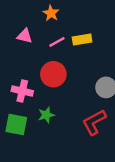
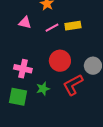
red circle: (53, 74) -> (60, 61), moved
red L-shape: (94, 122) -> (73, 85), moved

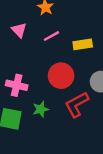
pink triangle: (25, 23) -> (19, 30), turned 32
yellow rectangle: (73, 26) -> (83, 44), moved

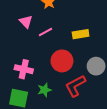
pink line: (51, 36) -> (45, 32), moved

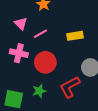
red circle: (62, 61) -> (45, 62), moved
pink cross: (24, 69) -> (19, 53), moved

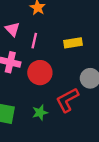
pink line: (40, 34) -> (34, 41), turned -48
green star: (39, 91) -> (40, 113), moved

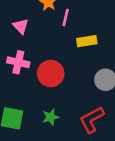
pink line: (34, 41) -> (66, 17), moved
red L-shape: (67, 100) -> (92, 120), moved

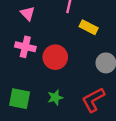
yellow rectangle: (87, 41) -> (89, 27), turned 36

